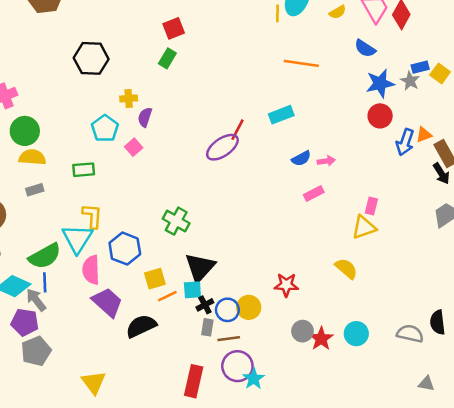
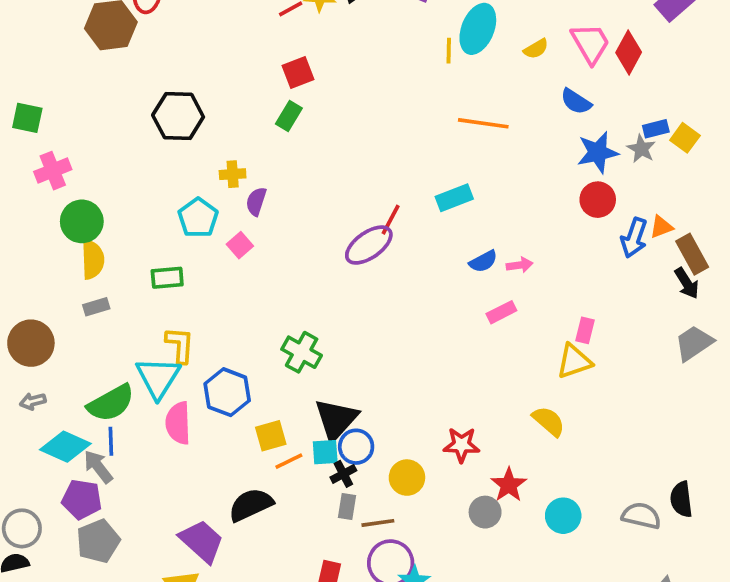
yellow semicircle: (32, 157) -> (93, 260), turned 84
purple trapezoid: (107, 302) -> (202, 541), moved
blue circle: (227, 310) -> (356, 447), moved
red star: (321, 339) -> (509, 485), moved

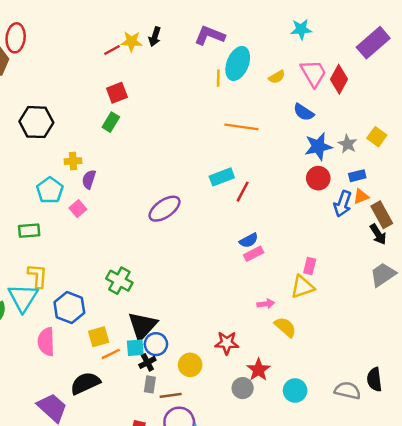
blue rectangle: (656, 129) -> (357, 176), moved
red line: (391, 220) -> (243, 192), moved
blue semicircle: (483, 261) -> (249, 240), moved
pink arrow: (520, 265) -> (266, 304), moved
pink semicircle: (178, 423) -> (46, 342), moved

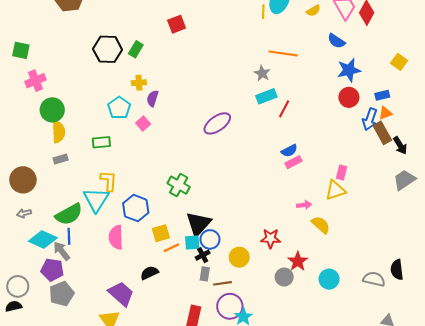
green rectangle: (111, 122) -> (136, 49), moved
gray star: (348, 144) -> (262, 73), moved
brown rectangle: (382, 215) -> (382, 133), moved
black semicircle: (85, 383) -> (149, 273), size x0.7

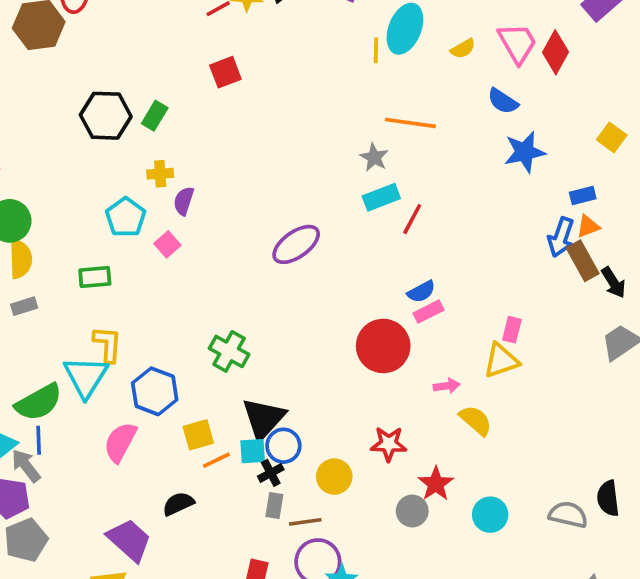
red circle: (349, 97) -> (383, 346), moved, size x1.5
pink semicircle: (116, 237) -> (120, 442), turned 30

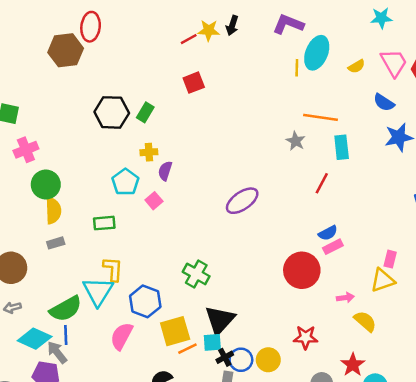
cyan rectangle: (381, 197) -> (342, 147), moved, turned -75
yellow square: (198, 435) -> (175, 331), size x1.4
blue circle: (283, 446) -> (241, 360), moved
red star: (436, 484) -> (353, 365), moved

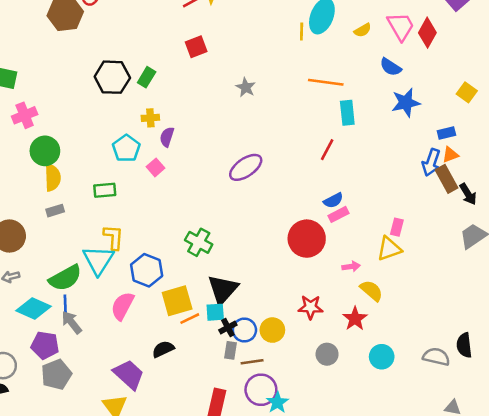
gray star: (296, 141) -> (246, 87), moved
gray arrow: (57, 352) -> (72, 322), moved
red star: (353, 365) -> (355, 319), moved

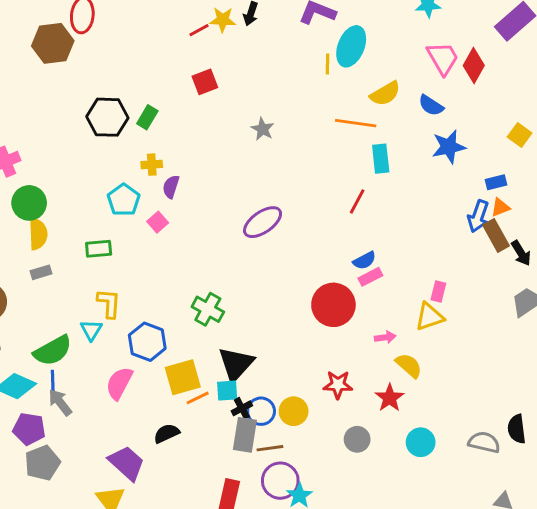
yellow semicircle: (363, 30) -> (385, 94), moved, size x1.5
cyan triangle: (98, 260) -> (91, 330), size x0.6
gray rectangle: (230, 350) -> (245, 435), size x1.6

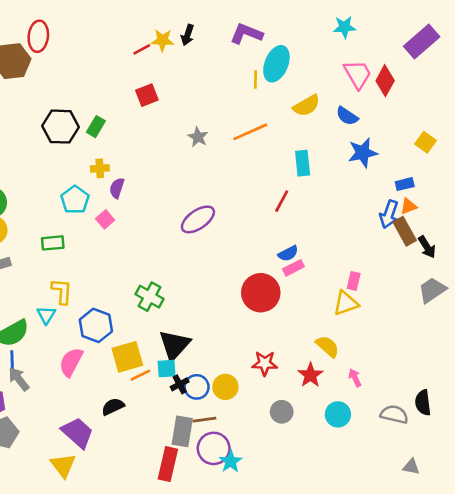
orange line: (356, 123) -> (250, 132), moved, turned -32
pink arrow: (385, 337) -> (355, 378), moved, turned -108
gray rectangle: (245, 435) -> (182, 431), moved

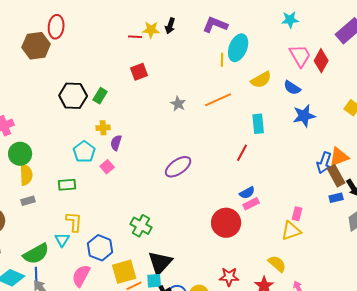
red line: (142, 49) -> (135, 37), turned 32
blue rectangle: (405, 184) -> (336, 198), moved
orange triangle: (409, 206) -> (339, 157), size x1.5

